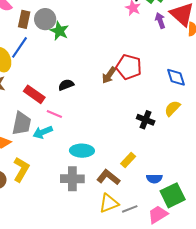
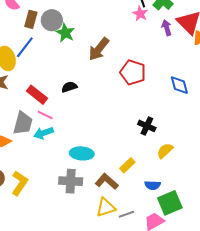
brown arrow: (109, 75) -> (99, 49), moved, size x1.4
yellow semicircle: (172, 108) -> (165, 151), moved
pink line: (54, 114) -> (45, 115), moved
yellow L-shape: (21, 169) -> (20, 183), moved

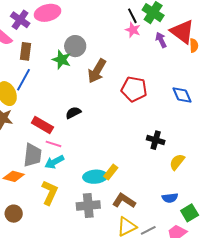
gray circle: (52, 20) -> (75, 46), moved
yellow rectangle: (127, 165) -> (111, 172), moved
yellow L-shape: (20, 183) -> (50, 193), moved
green square: (170, 203) -> (190, 213), size x0.7

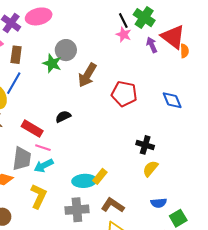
yellow semicircle: (177, 162) -> (150, 169), moved

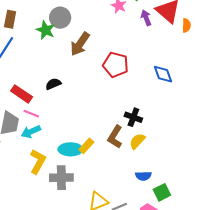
orange semicircle: (184, 51) -> (186, 25), moved
yellow L-shape: (38, 196) -> (38, 161), moved
brown L-shape: (113, 205) -> (115, 137), moved, turned -95

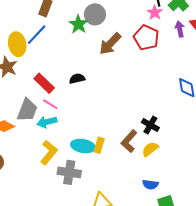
red pentagon: (116, 65) -> (146, 38), moved
yellow rectangle: (86, 146) -> (99, 145), turned -35

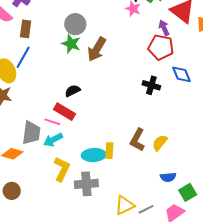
green star: (78, 24) -> (71, 44), moved
purple arrow: (180, 29) -> (164, 28), moved
red pentagon: (146, 38) -> (161, 47), moved
red rectangle: (44, 83) -> (64, 112), moved
black cross: (150, 125) -> (151, 85), moved

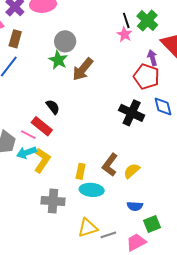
black cross: (151, 85) -> (132, 113), size x1.4
black semicircle: (73, 91) -> (53, 107), turned 70
cyan ellipse: (94, 155) -> (92, 190), moved
yellow L-shape: (62, 169) -> (42, 160), moved

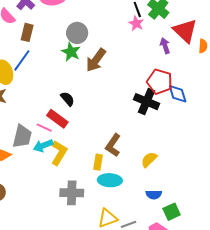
red pentagon: (146, 77) -> (160, 82), moved
brown L-shape: (110, 165) -> (113, 145), moved

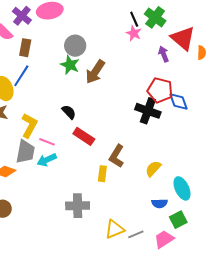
red rectangle: (57, 119) -> (84, 136), moved
yellow L-shape: (59, 153) -> (29, 126), moved
cyan ellipse: (110, 180) -> (182, 188), moved, turned 65

